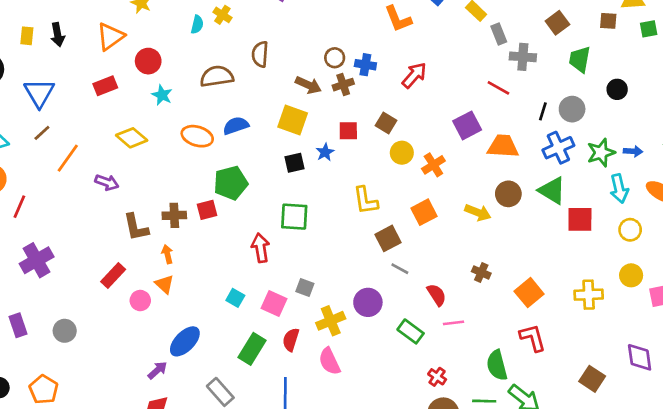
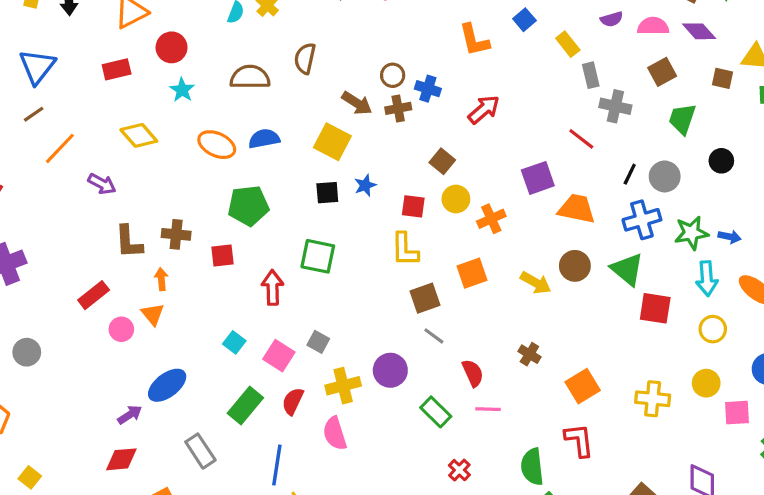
red square: (348, 131) -> (413, 206), moved
red square: (207, 210) -> (223, 255), moved

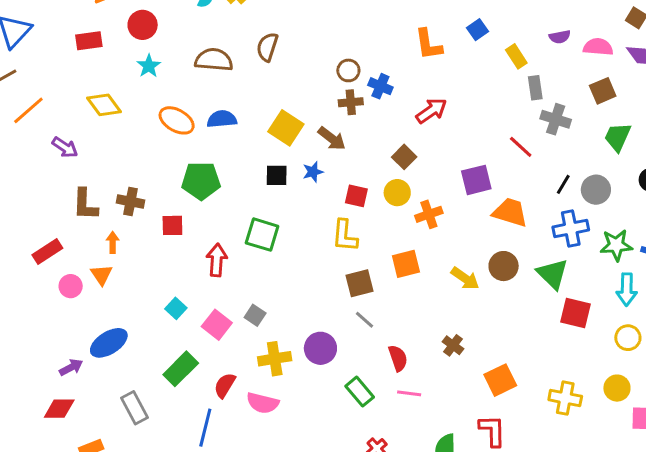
brown arrow: (357, 103) -> (332, 139), moved
brown square: (442, 161) -> (404, 157), moved
red semicircle: (293, 401) -> (225, 385), moved
pink semicircle: (335, 433) -> (263, 403), turned -64

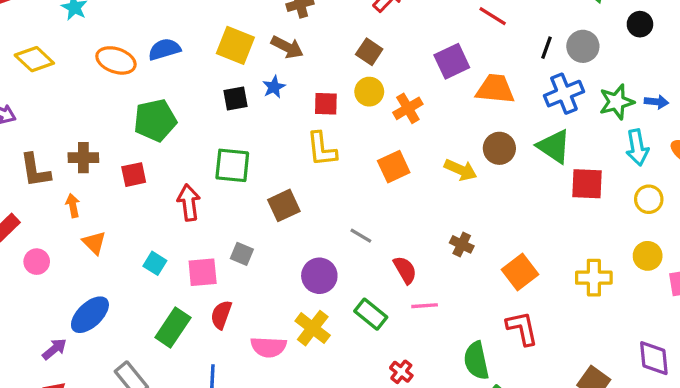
orange triangle: (101, 275) -> (94, 243), moved
brown square: (359, 283) -> (284, 205), moved
pink square: (217, 325) -> (203, 272), turned -32
yellow cross: (275, 359) -> (313, 328), moved, turned -32
red semicircle: (225, 385) -> (221, 315), moved

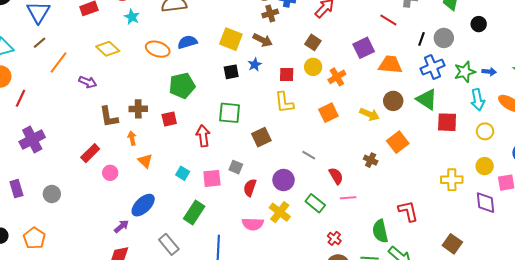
orange square: (520, 272) -> (398, 142), moved
red semicircle: (221, 315) -> (250, 188), moved
purple diamond: (654, 358) -> (485, 203), moved

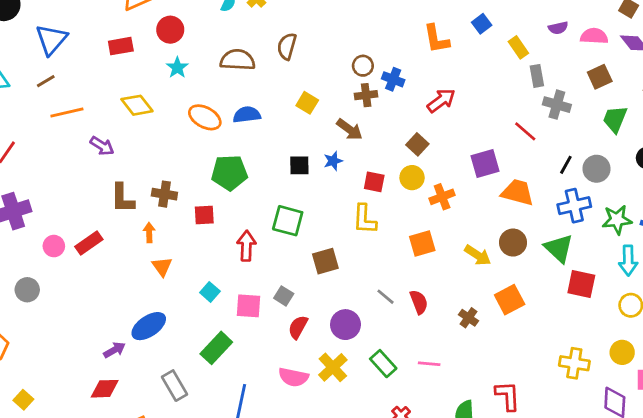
yellow square: (231, 39) -> (307, 103), moved, size x0.7
orange line: (59, 63) -> (67, 113), turned 30
pink circle: (110, 173) -> (54, 246), moved
red semicircle: (336, 176) -> (419, 302), moved

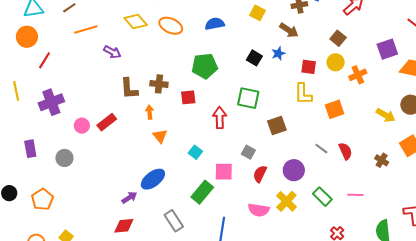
orange ellipse: (205, 117) -> (171, 26), moved
black square: (299, 165) -> (254, 58), turned 35
orange square: (422, 244) -> (335, 109), moved
pink square: (248, 306) -> (224, 172), moved

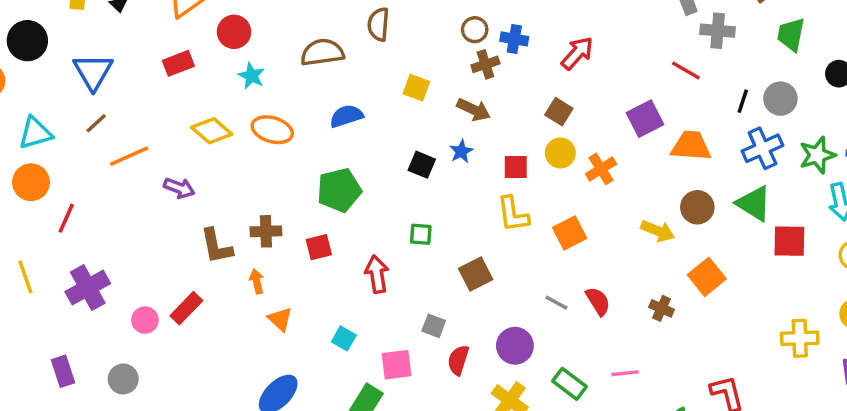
green square: (248, 98) -> (421, 234), size x0.6

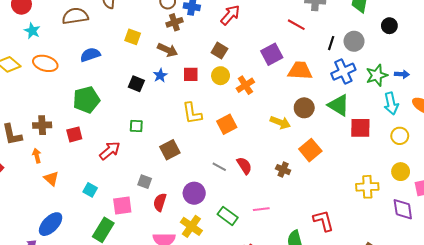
red square: (516, 167) -> (191, 74), moved
red arrow: (377, 274) -> (110, 151), turned 60

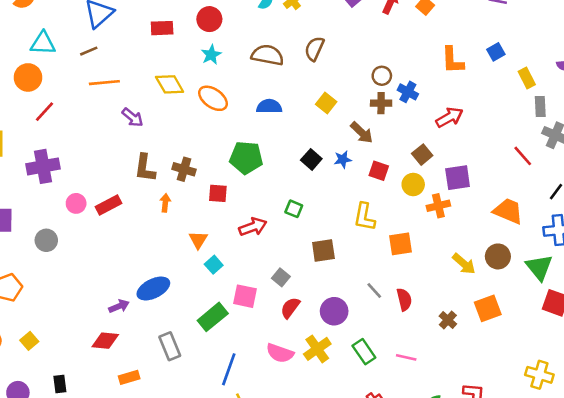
purple square: (272, 54) -> (458, 178), moved
orange triangle: (51, 179) -> (198, 240), moved

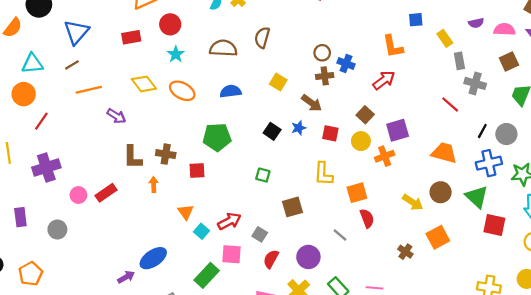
blue square: (496, 52) -> (416, 20), turned 32
orange L-shape: (453, 60) -> (393, 46), moved
red arrow: (253, 227) -> (229, 221), moved
red semicircle: (404, 300) -> (367, 218), moved

